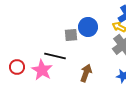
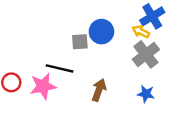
pink star: (42, 70) -> (43, 86), turned 30

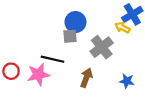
blue circle: (101, 32) -> (75, 22), moved
gray cross: (146, 54) -> (102, 47), moved

